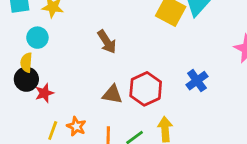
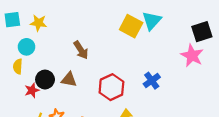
black circle: (26, 79) -> (45, 80), moved
brown triangle: (112, 94) -> (69, 80), moved

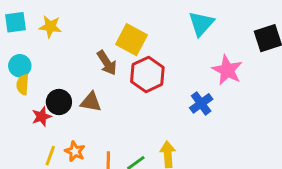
yellow square: (131, 26) -> (131, 40), moved
cyan circle: (26, 47) -> (20, 66), moved
pink star: (192, 56) -> (227, 70), moved
red hexagon: (111, 87) -> (147, 74), moved

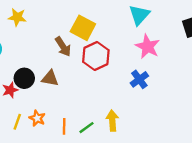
pink star: (227, 70) -> (148, 47), moved

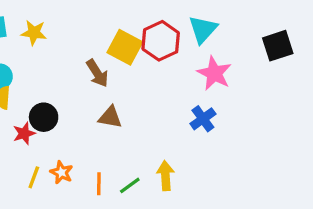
red hexagon: (96, 56) -> (161, 41), moved
brown triangle: (50, 78) -> (110, 117), moved

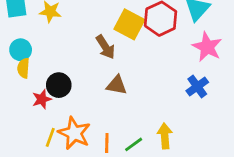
orange star: (61, 172) -> (74, 133), size x1.6

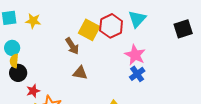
pink star: (207, 47) -> (135, 55), moved
black circle: (59, 85) -> (18, 73), moved
red star: (42, 99) -> (33, 91), moved

